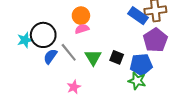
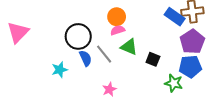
cyan star: (25, 40) -> (60, 70), moved
blue semicircle: (50, 56) -> (85, 58), turned 119
green triangle: (93, 57) -> (129, 47), moved, turned -36
blue pentagon: (141, 65) -> (190, 67), moved

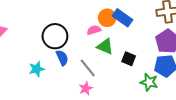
orange circle: (117, 17) -> (107, 18), moved
blue rectangle: (175, 17) -> (122, 18), moved
gray line: (104, 54) -> (88, 68), moved

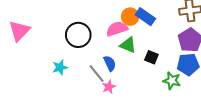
pink semicircle: (94, 30) -> (117, 29), size x1.5
blue semicircle: (62, 58) -> (110, 63), moved
gray line: (88, 68) -> (97, 74), moved

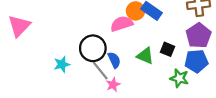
black circle: (78, 35) -> (93, 48), moved
green triangle: (128, 45) -> (145, 56), moved
black square: (151, 57) -> (168, 49), moved

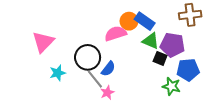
pink triangle: (19, 26) -> (43, 42), moved
purple pentagon: (198, 35) -> (172, 45), moved, turned -30
green triangle: (145, 56) -> (151, 41), moved
blue semicircle: (114, 60) -> (108, 69), turned 63

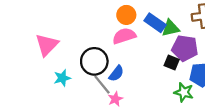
orange circle: (129, 21) -> (126, 15), moved
green triangle: (151, 41) -> (171, 28), moved, turned -36

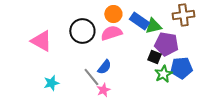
pink triangle: (47, 45) -> (41, 41), turned -45
black circle: (94, 61) -> (82, 31), moved
cyan star: (62, 78) -> (51, 83), moved
green star: (184, 92) -> (163, 74), moved, turned 30

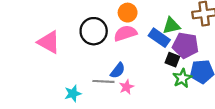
blue rectangle: (139, 21) -> (159, 38), moved
gray line: (91, 77) -> (103, 81), turned -48
cyan star: (51, 83) -> (73, 94), moved
pink star: (103, 90) -> (126, 87), moved

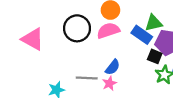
blue semicircle: (118, 71) -> (113, 67), moved

